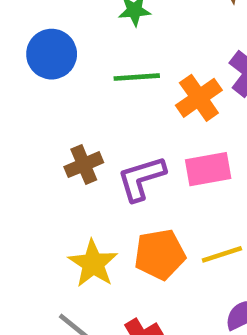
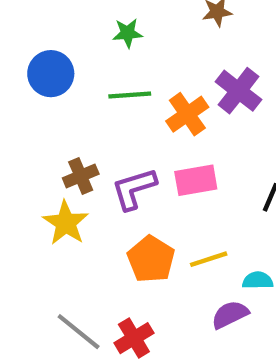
orange pentagon: (160, 254) -> (151, 259), turned -30
yellow star: (93, 264) -> (66, 223), moved

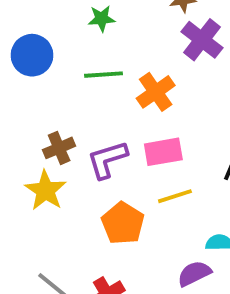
purple cross: (238, 91) -> (202, 40), moved
yellow line: (209, 259) -> (175, 196), moved

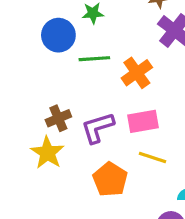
blue circle: (32, 55) -> (58, 35), moved
yellow line: (175, 196) -> (152, 157), turned 36

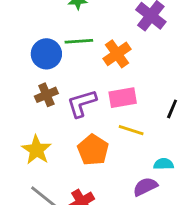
blue circle: (58, 35) -> (46, 54), moved
yellow star: (47, 153) -> (37, 150), moved

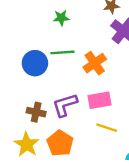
brown cross: (46, 95) -> (36, 112), moved, turned 36
orange pentagon: (93, 150) -> (60, 143), moved

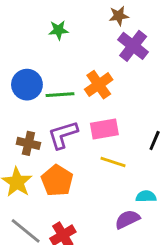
green line: (62, 52) -> (60, 95), moved

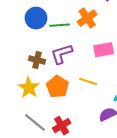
pink rectangle: (104, 129) -> (104, 50), moved
yellow line: (113, 162) -> (88, 82), moved

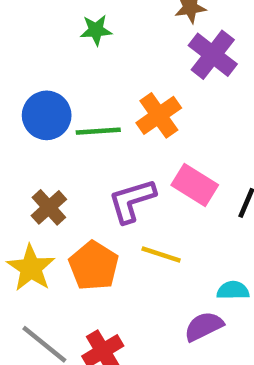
pink rectangle: (104, 50) -> (195, 185), turned 42
purple L-shape: (62, 54) -> (132, 201), moved
brown cross: (37, 60) -> (49, 207), turned 35

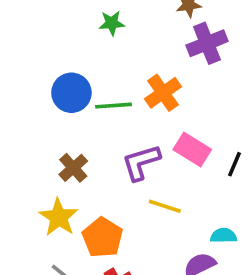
purple cross: (213, 55) -> (207, 43), turned 30
orange pentagon: (94, 266) -> (103, 237), moved

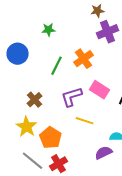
green star: (112, 23) -> (48, 30), moved
blue circle: (71, 93) -> (18, 54), moved
green line: (114, 106) -> (56, 66), turned -60

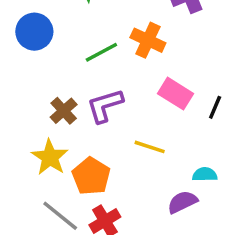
orange cross: (84, 59) -> (148, 40), turned -30
green line: (56, 66) -> (101, 52), turned 36
purple L-shape: (72, 97) -> (105, 106), moved

